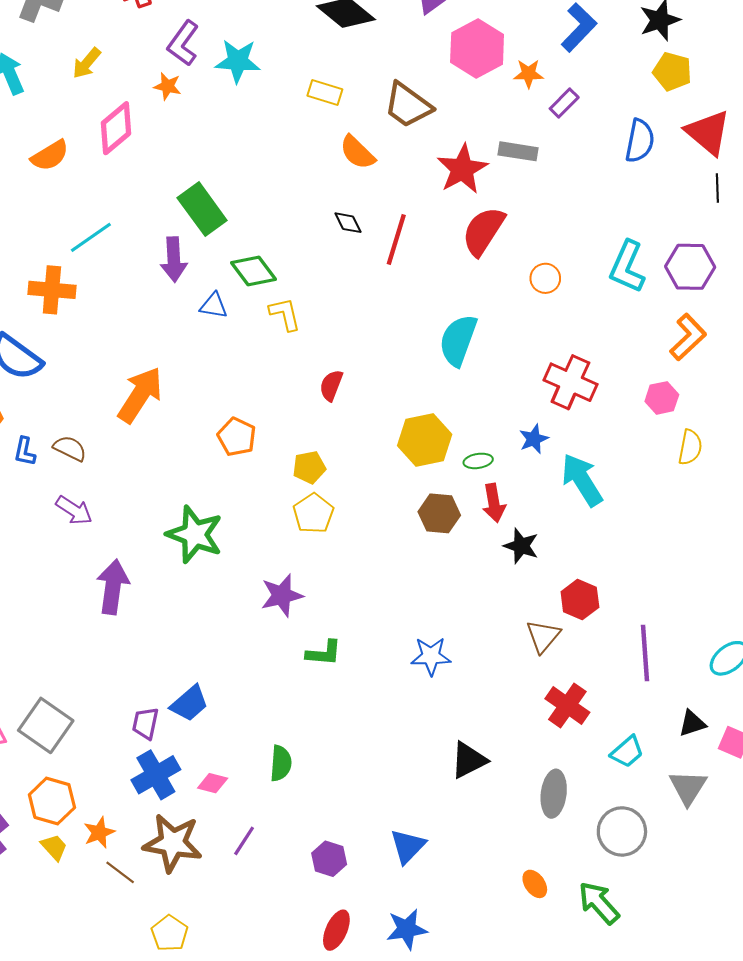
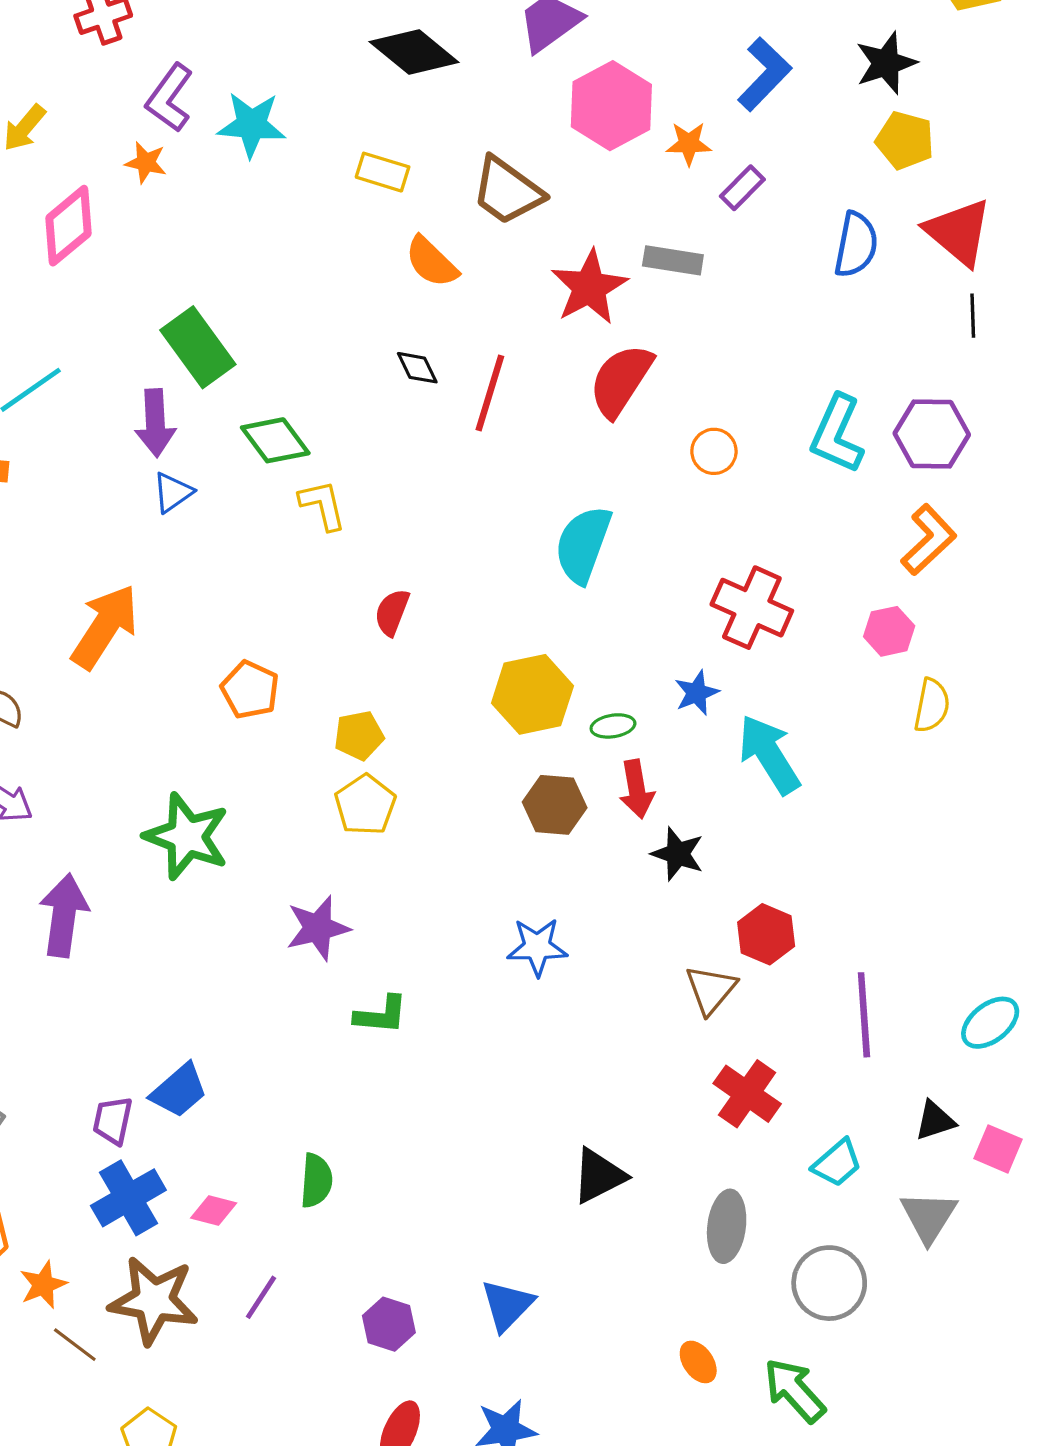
blue triangle: (214, 306) -> (173, 492), moved, turned -44
blue star: (431, 656) -> (537, 947), moved

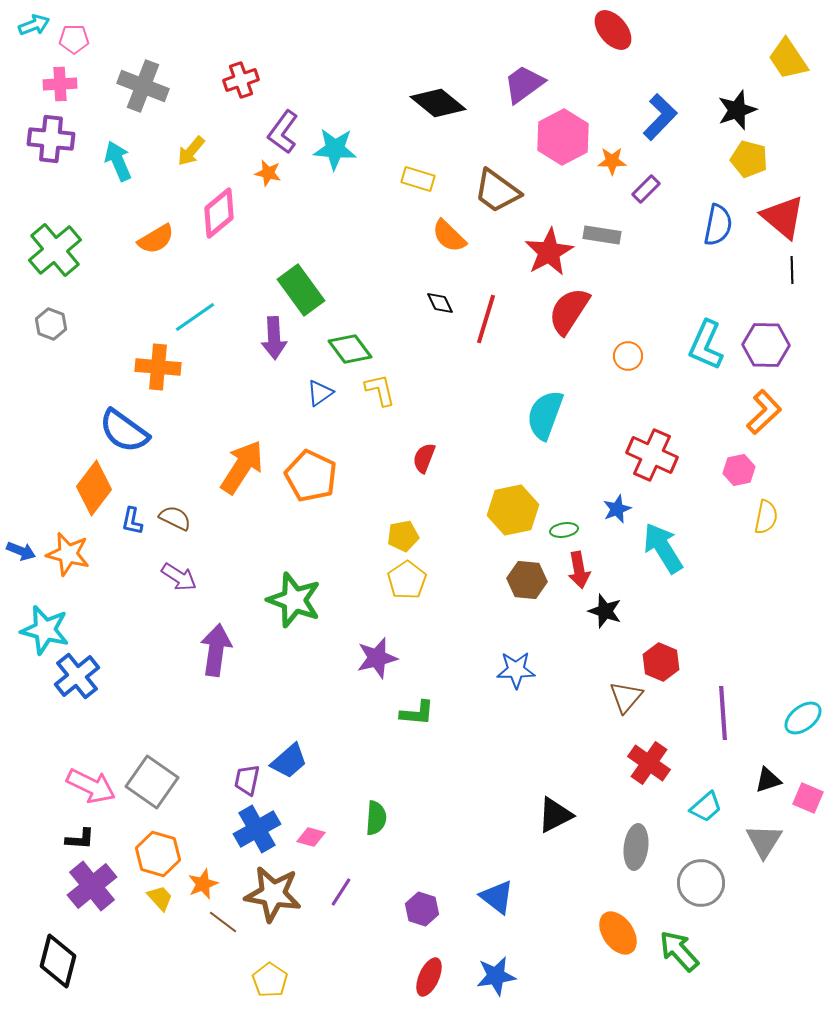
blue triangle: (173, 492) -> (320, 393), moved
orange pentagon: (250, 690) -> (311, 476), moved, size x1.4
blue triangle: (507, 1305) -> (497, 897), turned -36
orange ellipse: (698, 1362) -> (618, 933), size x1.6

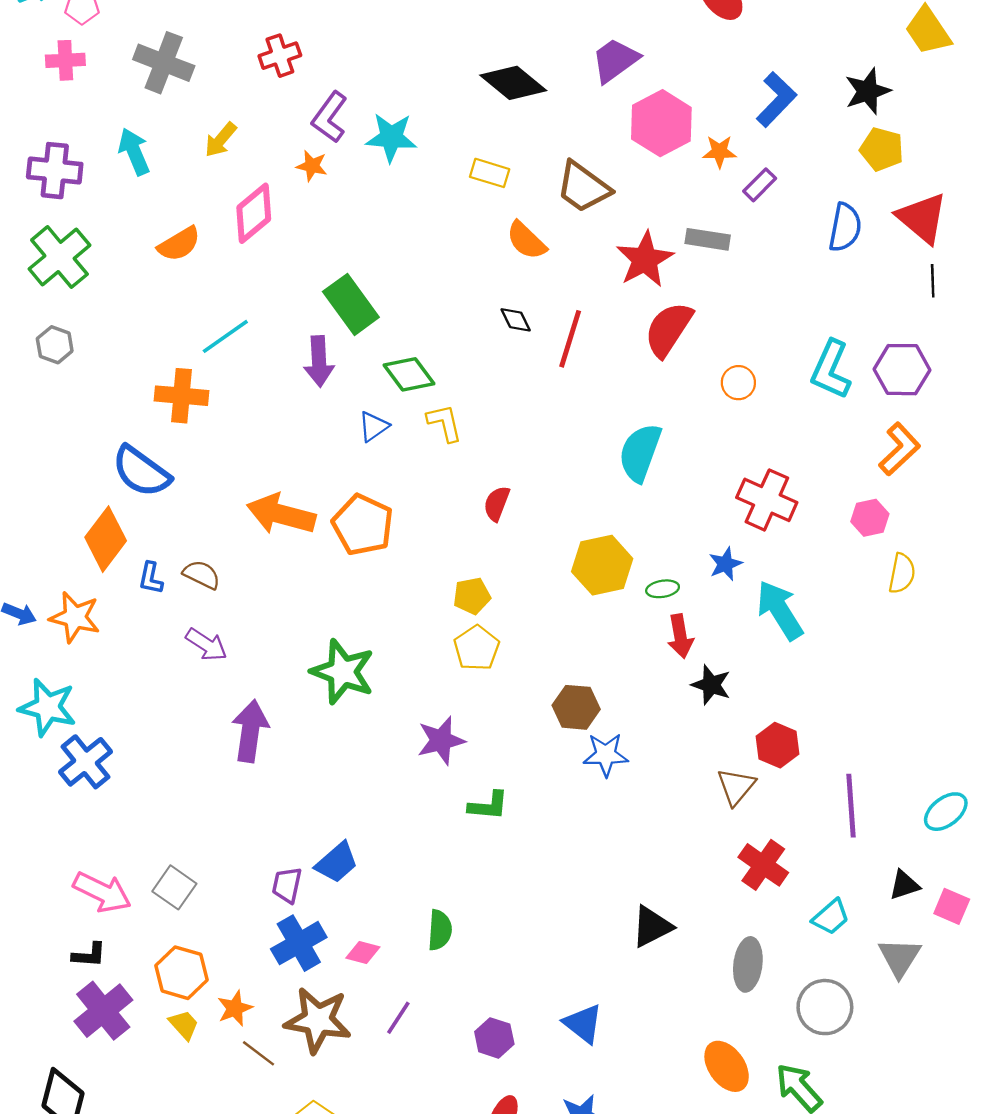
purple cross: (51, 139) -> (55, 171), moved
orange arrow: (242, 467) -> (281, 514), turned -108
brown hexagon: (527, 580) -> (576, 707), moved
gray square: (152, 782) -> (174, 887), size x0.7

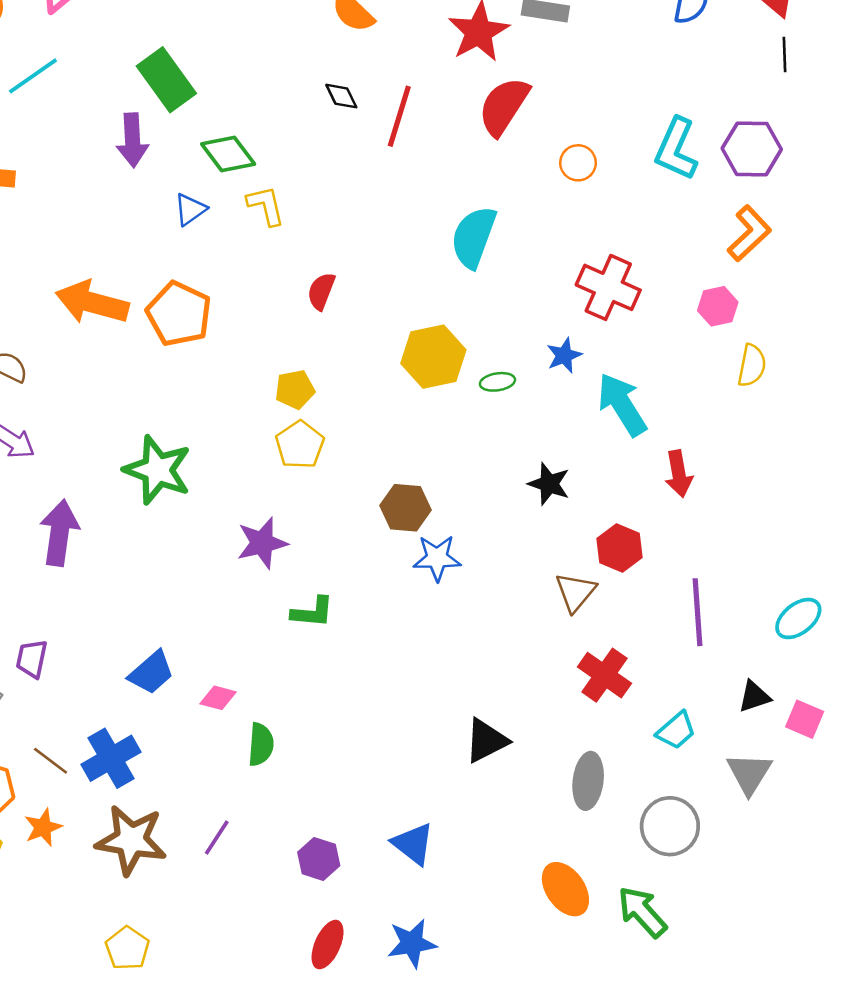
cyan line: (225, 336) -> (33, 76), moved
red arrow: (680, 636) -> (679, 474), moved
purple trapezoid: (287, 885) -> (32, 659), moved
pink diamond: (363, 953) -> (218, 698), moved
brown line: (259, 1053) -> (51, 761), moved

